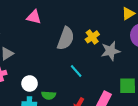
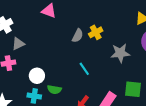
yellow cross: (92, 37) -> (96, 32), moved
gray semicircle: (66, 38) -> (78, 36), size x0.6

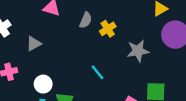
gray semicircle: (78, 36) -> (86, 20), moved
gray triangle: (18, 44) -> (34, 44), moved

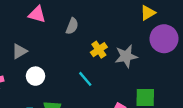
yellow cross: (108, 29) -> (99, 50), moved
white circle: (43, 84) -> (35, 76), moved

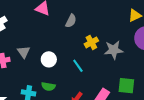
gray triangle: (19, 51) -> (24, 52), moved, turned -40
white circle: (35, 76) -> (49, 59), moved

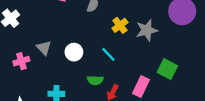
green semicircle: (48, 86) -> (95, 80), moved
green square: (126, 86) -> (167, 69), turned 30

